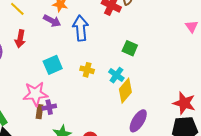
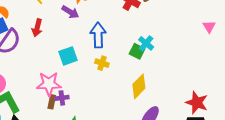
blue arrow: (81, 28) -> (98, 35), moved
green square: (130, 48) -> (137, 51), moved
cyan cross: (116, 75) -> (146, 43), moved

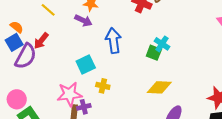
red arrow: (37, 28) -> (41, 41), moved, turned 30
yellow cross: (102, 63) -> (103, 86), moved
yellow diamond: (139, 86) -> (159, 87), turned 55

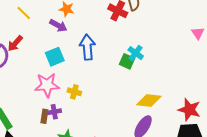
cyan square: (86, 64) -> (55, 57), moved
yellow diamond: (159, 87) -> (149, 100), moved
pink star: (69, 94) -> (47, 85), moved

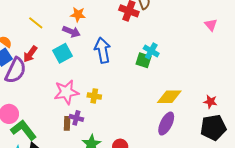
cyan square: (55, 57) -> (63, 53), moved
red star: (189, 110) -> (210, 102), size x0.6
purple cross: (54, 112) -> (76, 118), turned 32

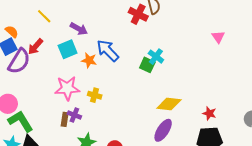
orange star: (78, 15) -> (89, 60), moved
blue arrow: (103, 50) -> (108, 51), turned -40

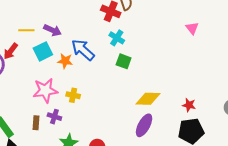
yellow line: (44, 16) -> (26, 30), moved, turned -42
cyan cross: (156, 57) -> (117, 38), moved
brown rectangle: (65, 119) -> (36, 123), moved

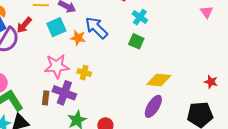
cyan cross: (117, 38) -> (140, 17), moved
red star: (189, 105) -> (211, 82), moved
purple cross: (54, 117) -> (64, 93), size x1.6

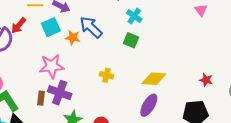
yellow cross: (84, 73) -> (106, 75), moved

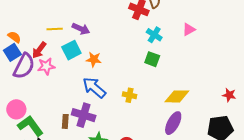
pink triangle: (201, 10) -> (189, 29), moved, turned 40
blue arrow: (91, 27) -> (94, 88), moved
pink star: (52, 66) -> (46, 66), moved, size x0.7

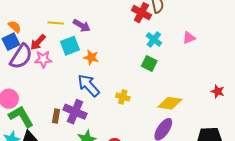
red star: (229, 95) -> (218, 91), moved

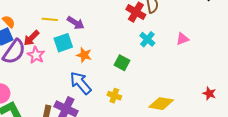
pink star: (43, 59) -> (36, 55), turned 30
green square: (149, 63) -> (122, 63), moved

